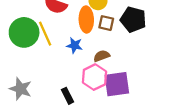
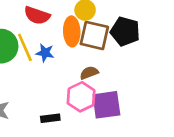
brown square: (106, 23) -> (94, 35), size x1.6
blue star: (75, 45) -> (45, 53), moved
black rectangle: (67, 96) -> (50, 118), turned -70

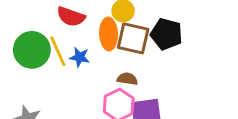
brown semicircle: (89, 73) -> (127, 79), turned 30

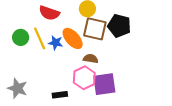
orange ellipse: (109, 34) -> (73, 38), moved, turned -40
green circle: (32, 50) -> (21, 37), size x0.6

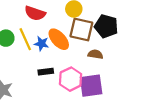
brown semicircle: (91, 59) -> (95, 54), moved
black rectangle: (60, 95) -> (46, 72), moved

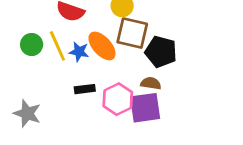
black pentagon: (106, 26) -> (161, 52), moved
brown semicircle: (95, 54) -> (151, 83), moved

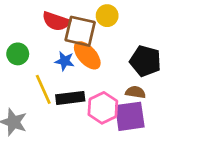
brown square: (132, 33) -> (80, 31), moved
yellow line: (57, 46) -> (43, 89), moved
black rectangle: (85, 89) -> (70, 98), size x1.4

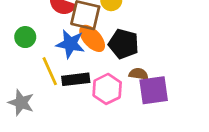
blue star: (65, 61) -> (70, 44), size x1.5
black pentagon: (145, 61) -> (124, 44), moved
purple square: (130, 116) -> (154, 90), moved

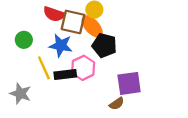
orange ellipse: (92, 38) -> (92, 26), moved
brown semicircle: (139, 74) -> (117, 104), moved, turned 136
pink hexagon: (107, 89) -> (83, 68), moved

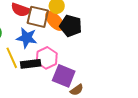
black pentagon: (104, 45) -> (71, 26), moved
purple square: (129, 83) -> (64, 76), moved, turned 30

